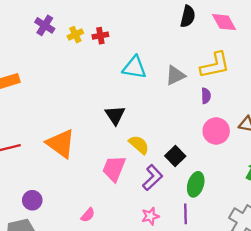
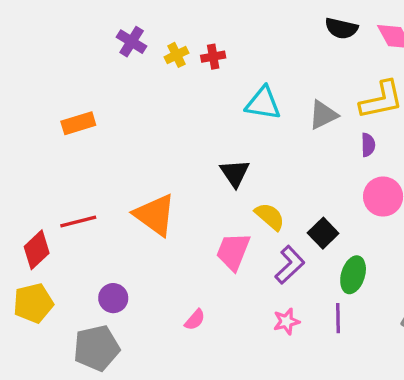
black semicircle: (188, 16) -> (341, 28), turned 90

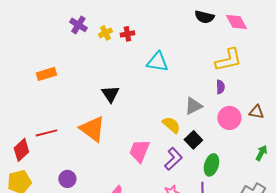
gray triangle: (323, 115) -> (193, 106), moved
black triangle: (235, 173) -> (110, 94), moved
yellow semicircle: (270, 216) -> (171, 125), moved

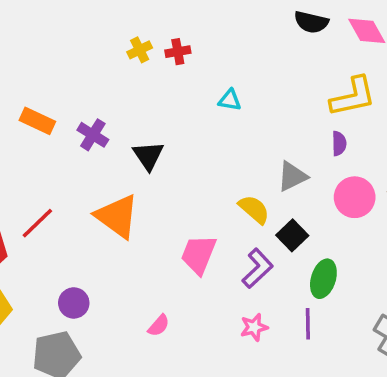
purple cross: (78, 25) -> (93, 135), moved
cyan triangle: (157, 62) -> (230, 100), size x0.6
orange rectangle: (46, 74) -> (37, 121), turned 42
red line: (46, 133) -> (37, 223), turned -30

